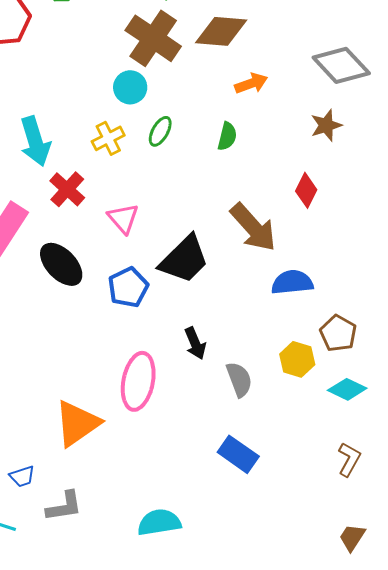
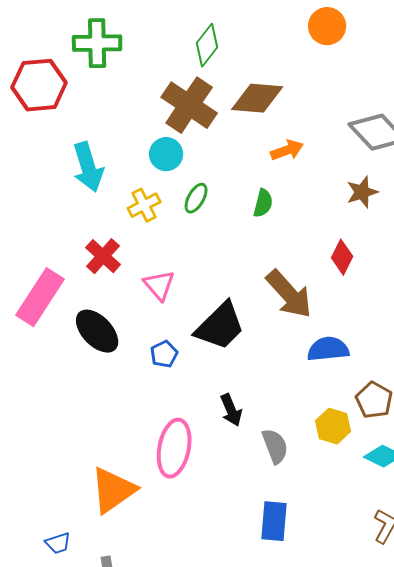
cyan arrow: (35, 141) -> (88, 167), moved
blue pentagon: (128, 287) -> (164, 354), size x0.7
blue rectangle: (238, 454) -> (274, 521), turned 60

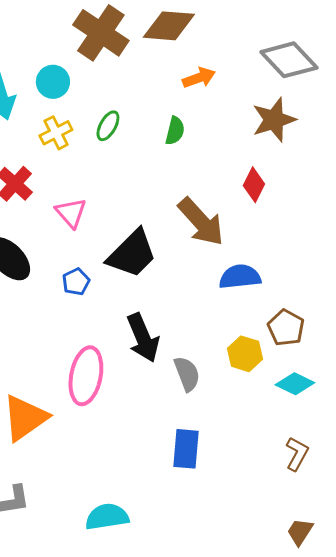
cyan circle: (166, 154) -> (53, 82), moved
brown star: (362, 192) -> (274, 120), size x1.4
black arrow: (231, 410) -> (143, 338), size x1.5

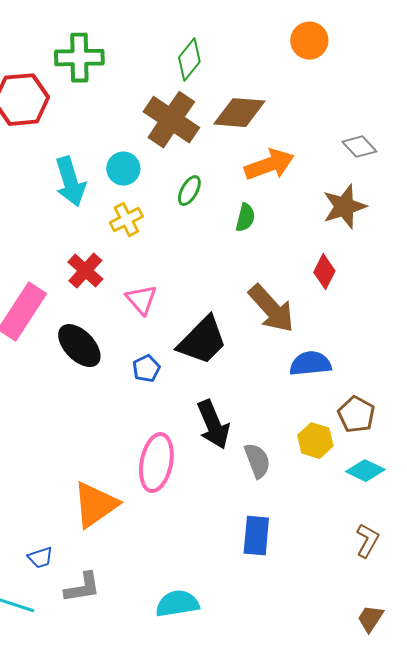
gray diamond: (289, 60) -> (359, 147), size x0.6
orange arrow: (199, 78) -> (269, 165), size x1.5
green ellipse: (108, 126) -> (189, 191), moved

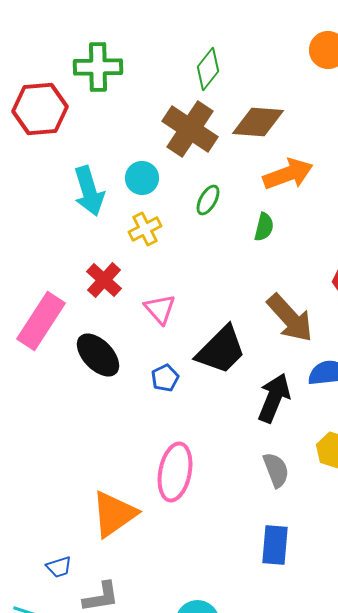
black arrow: (213, 425) -> (274, 398), moved, turned -135

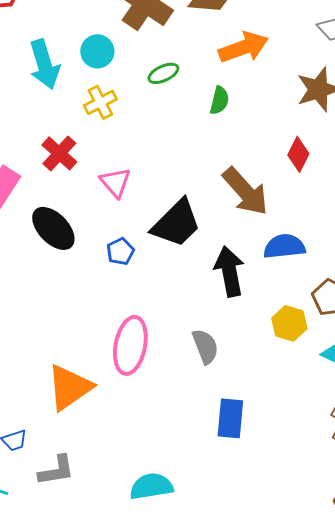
green ellipse: (208, 200) -> (163, 73), turned 36
black arrow: (274, 398) -> (229, 271), turned -33
gray semicircle: (276, 470) -> (205, 346), moved

